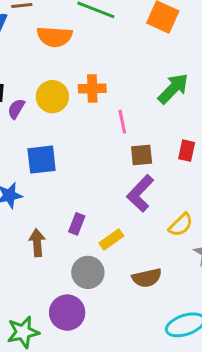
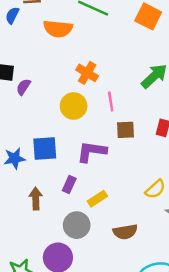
orange cross: (92, 88) -> (87, 73), turned 30
yellow circle: (52, 97) -> (74, 106), moved
blue square: (42, 160) -> (45, 148), moved
purple L-shape: (140, 193) -> (92, 152), moved, turned 52

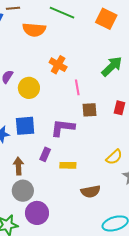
yellow circle: (74, 106) -> (29, 88), moved
yellow rectangle: (97, 199) -> (68, 165), turned 35
gray circle: (77, 225) -> (23, 191), moved

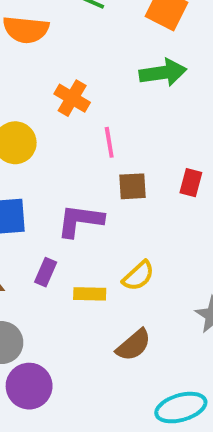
green arrow: (112, 66) -> (163, 73), moved, turned 35
yellow semicircle: (114, 157) -> (138, 276), moved
brown semicircle: (91, 191) -> (134, 345), turned -30

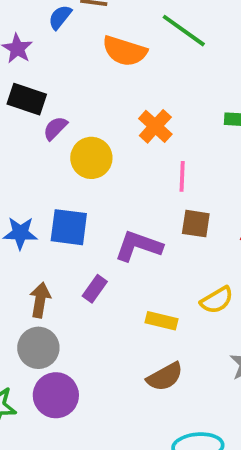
yellow semicircle: (138, 276) -> (217, 300), moved
yellow rectangle: (90, 294) -> (161, 321), moved

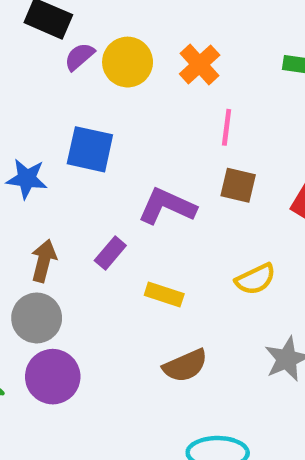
yellow circle: (91, 158) -> (128, 62), moved
blue square: (69, 227) -> (90, 149), moved
yellow rectangle: (161, 321) -> (164, 295), moved

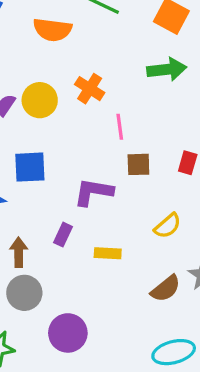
brown semicircle: (185, 366) -> (166, 289), moved
purple circle: (53, 377) -> (68, 333), moved

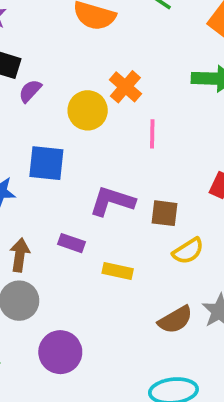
yellow circle: (40, 100) -> (88, 110), moved
brown square: (138, 164) -> (164, 213), moved
purple rectangle: (63, 235) -> (72, 243), turned 75

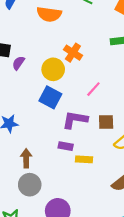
pink line: (152, 134) -> (93, 89), moved, turned 49
blue square: (46, 163) -> (50, 97), moved, turned 30
purple rectangle: (72, 243) -> (66, 146), moved

